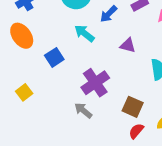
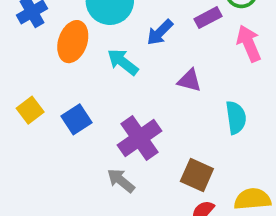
orange ellipse: (22, 36) -> (73, 42), moved, turned 55
blue square: (54, 57) -> (76, 119), moved
yellow square: (24, 92) -> (30, 110), moved

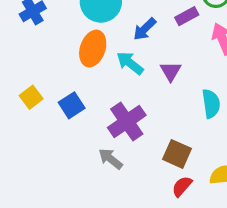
orange ellipse: (73, 42) -> (93, 49), moved
cyan arrow: (123, 62) -> (130, 63), moved
purple triangle: (189, 80) -> (171, 71), turned 45

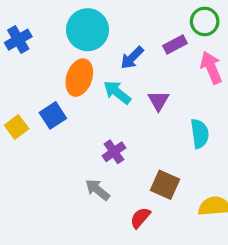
blue square: (72, 105) -> (53, 115), moved
purple cross: (127, 121) -> (114, 152), size x0.6
red semicircle: (182, 186) -> (140, 218), moved

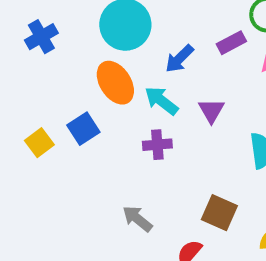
orange ellipse: (79, 78) -> (115, 83), turned -52
purple cross: (114, 152) -> (157, 145), moved, turned 30

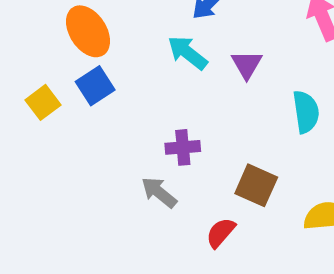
orange ellipse: (115, 83) -> (88, 31), moved
purple cross: (157, 145) -> (183, 147), moved

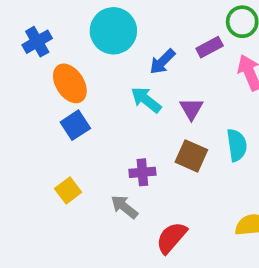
yellow square: (43, 102) -> (68, 190), moved
brown square: (256, 185) -> (191, 156), moved
red semicircle: (221, 233) -> (171, 238), size x1.4

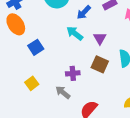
orange ellipse: (70, 83) -> (16, 24), moved

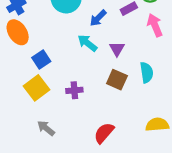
purple cross: (73, 73) -> (74, 90), moved
yellow square: (32, 83) -> (37, 88), moved, size x1.5
gray arrow: (63, 92) -> (46, 128), moved

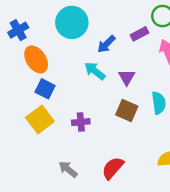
orange ellipse: (18, 32) -> (36, 59), moved
blue square: (41, 60) -> (45, 89), turned -30
gray arrow: (46, 128) -> (68, 169), moved

